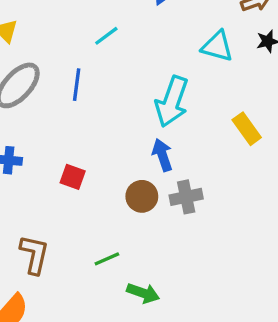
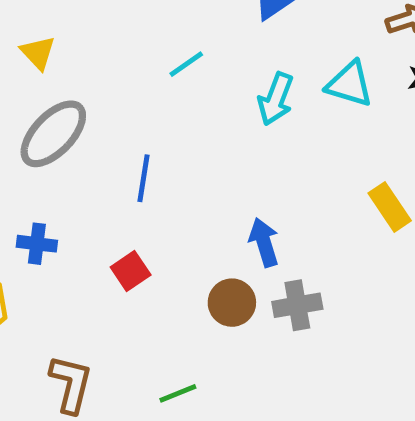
blue line: (77, 85) -> (143, 178), moved
cyan arrow: (172, 102) -> (276, 99), moved, size x0.7
red square: (73, 177) -> (131, 271), turned 35

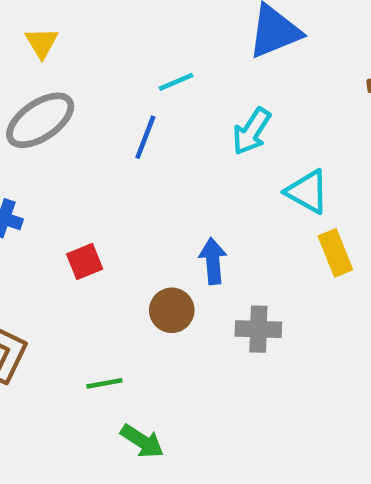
cyan triangle: (350, 84) -> (307, 192), moved
blue line: (143, 178) -> (145, 137), moved
gray cross: (297, 305) -> (258, 329), moved

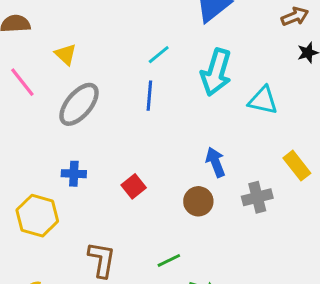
cyan arrow: (252, 131) -> (216, 72), size x1.4
yellow rectangle: (335, 253) -> (297, 166), moved

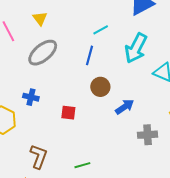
blue arrow: (216, 162) -> (125, 107), turned 66
red square: (134, 186) -> (68, 113), turned 35
brown circle: (198, 201) -> (100, 87), moved

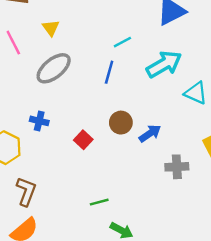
cyan arrow: (136, 48) -> (164, 64), turned -148
brown circle: (100, 87) -> (121, 123), moved
red square: (68, 113) -> (83, 140), turned 35
brown L-shape: (39, 157) -> (26, 191), moved

